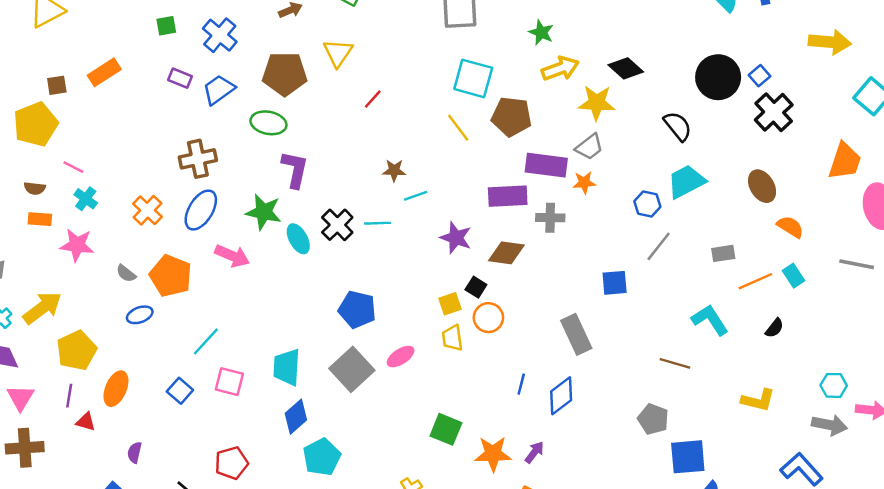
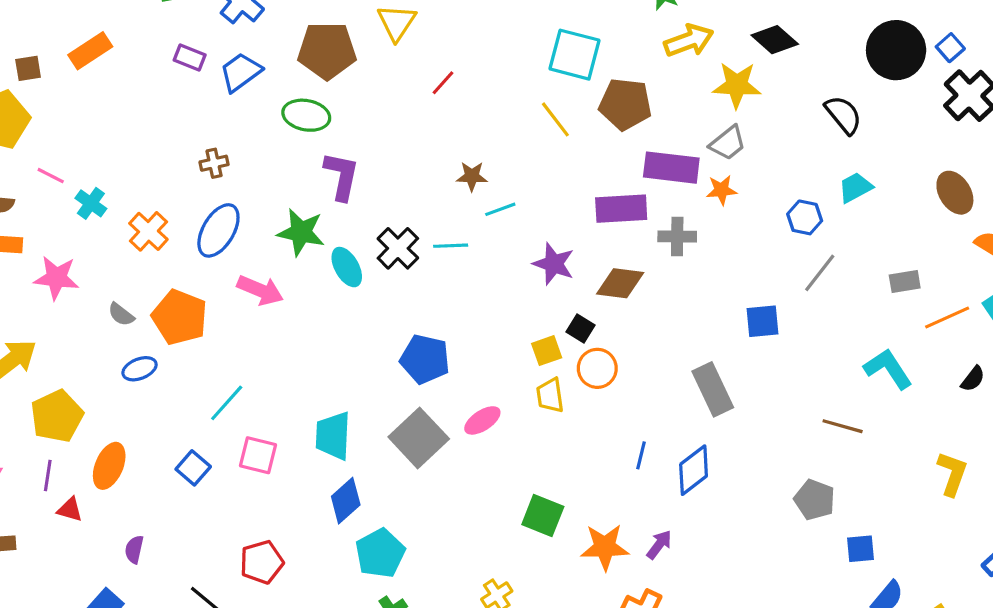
brown cross: (198, 159) -> (214, 163), size x0.6
cyan trapezoid: (686, 182) -> (855, 187), size x0.7
cyan cross: (86, 199) -> (91, 203), moved
yellow L-shape: (758, 400) -> (952, 474), turned -84
blue square: (688, 457) -> (861, 549), size x0.6

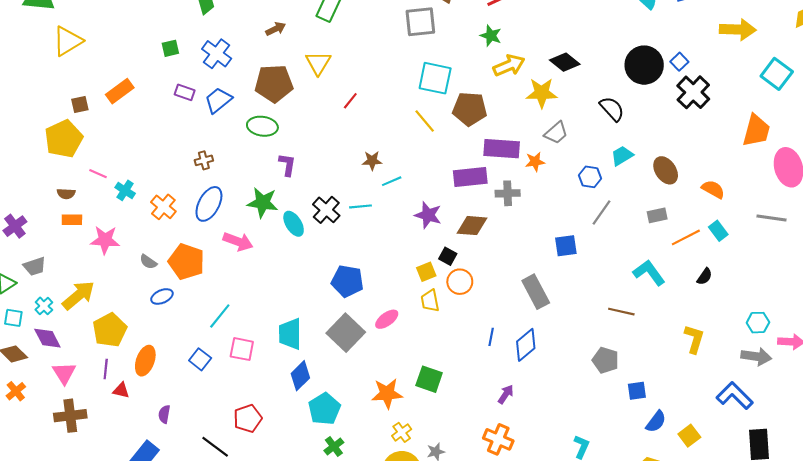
gray trapezoid: (728, 143) -> (556, 133), moved
purple L-shape: (342, 176) -> (287, 165), size x0.7
brown ellipse: (955, 193) -> (666, 170), moved
orange star: (605, 547) -> (387, 394), moved

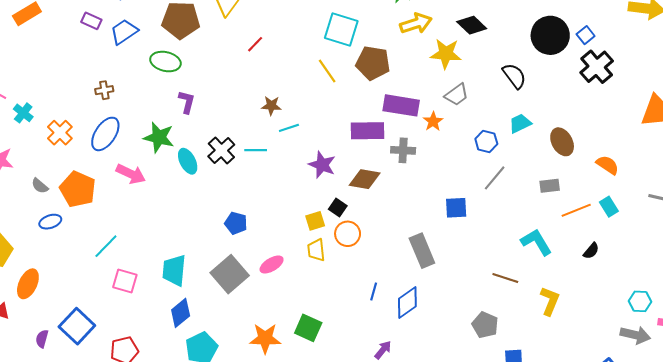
orange star: (535, 162) -> (433, 121), turned -30
blue pentagon: (347, 281) -> (236, 223), size x0.7
yellow L-shape: (694, 339) -> (550, 301), moved
blue square: (200, 359) -> (77, 326), moved, size x1.6

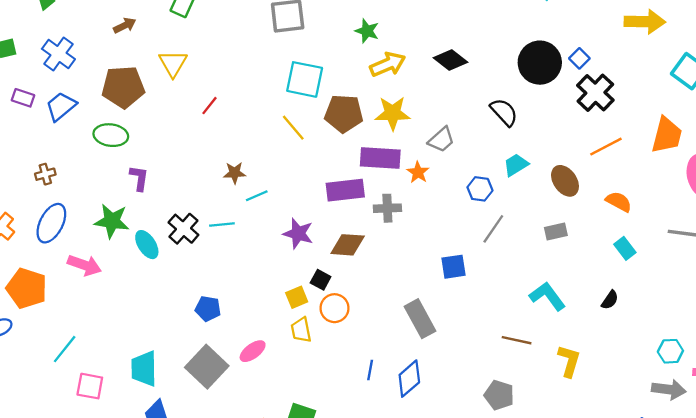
yellow star: (446, 54) -> (393, 113), moved
orange line: (576, 210) -> (606, 147), moved

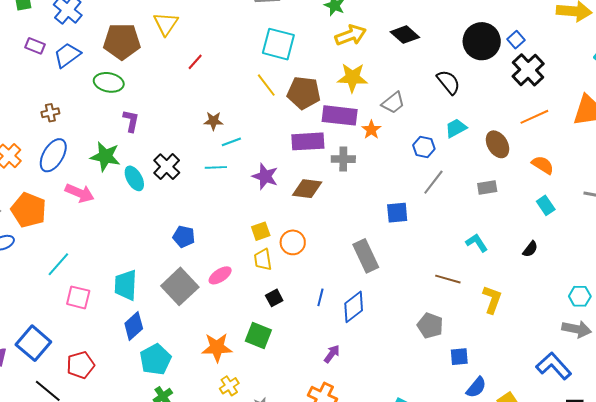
brown pentagon: (344, 114) -> (304, 93), moved
cyan line: (222, 224) -> (216, 167), moved
black square: (321, 280) -> (274, 298), moved, turned 30
cyan L-shape: (547, 296) -> (477, 243), size x0.7

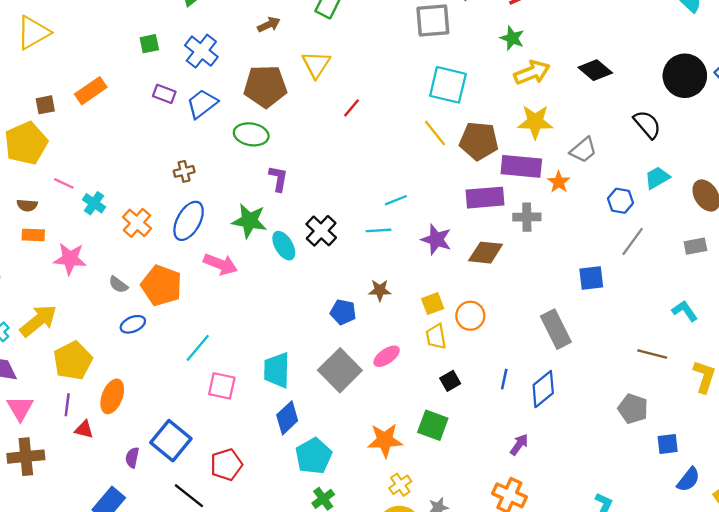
brown star: (213, 121) -> (380, 290), moved

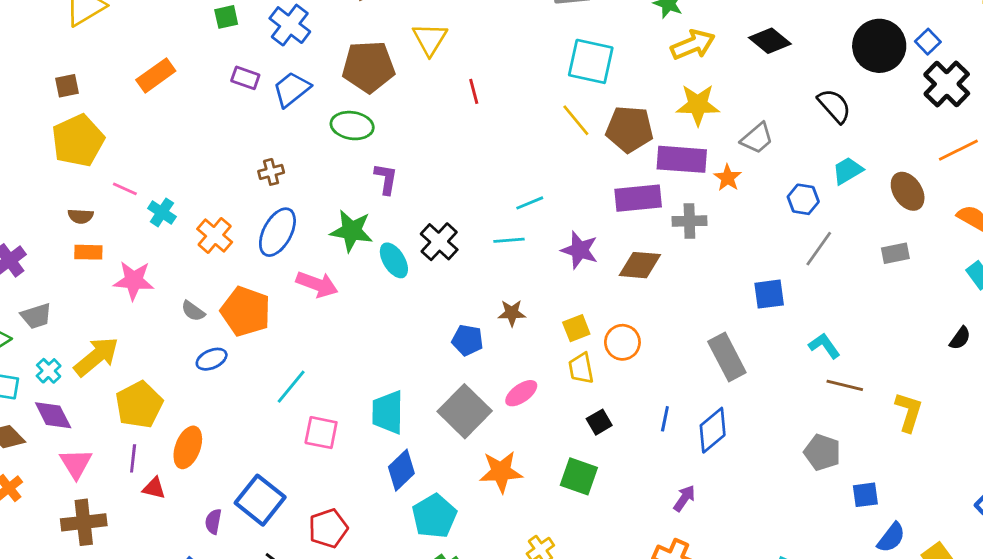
brown square: (45, 105) -> (67, 86), moved
red line: (351, 108) -> (474, 91), turned -54
cyan L-shape: (685, 311) -> (824, 346), moved
orange star: (385, 440) -> (501, 472), moved

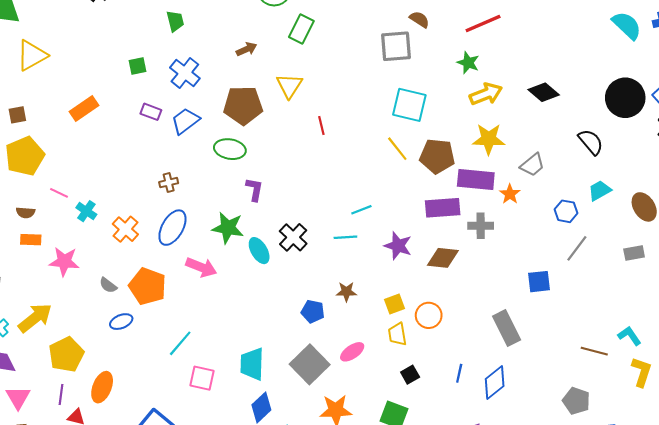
cyan L-shape: (824, 346) -> (630, 336), moved

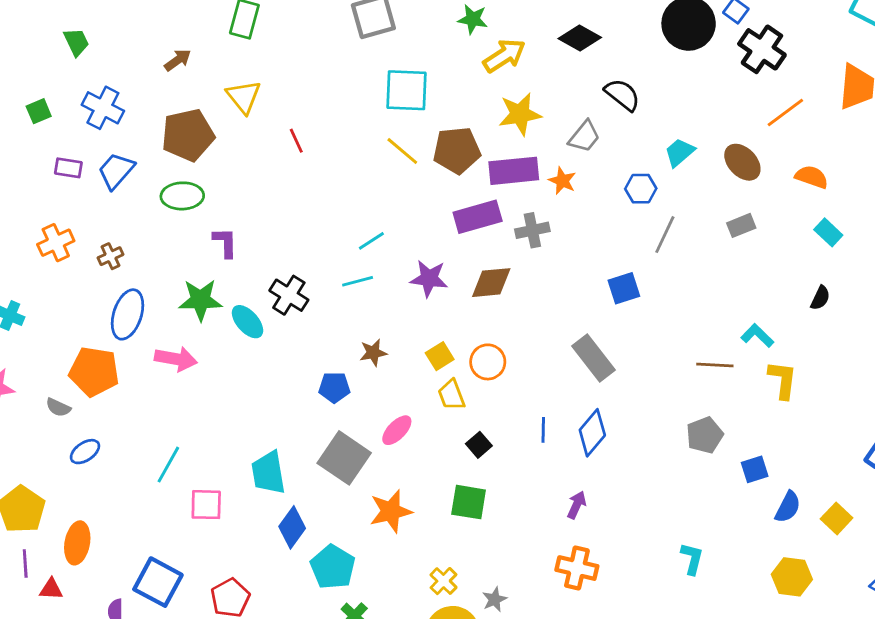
black semicircle: (591, 142) -> (622, 95), moved
orange cross: (125, 229) -> (56, 243), moved, turned 35
orange pentagon: (147, 286) -> (94, 372), moved
gray pentagon: (576, 401) -> (705, 435), turned -30

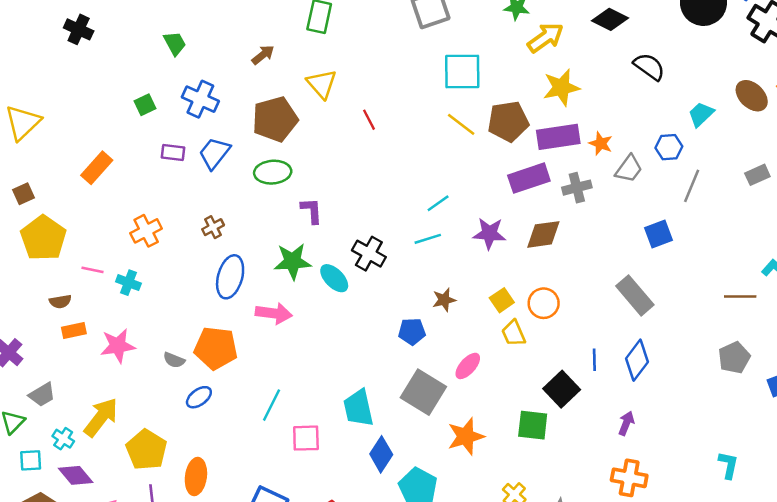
gray trapezoid: (584, 137) -> (629, 169), moved
brown ellipse: (742, 162) -> (752, 96), moved
orange cross: (56, 243) -> (146, 231), moved
orange pentagon: (94, 372) -> (216, 348), moved
black square: (479, 445) -> (562, 389), moved, size x1.6

